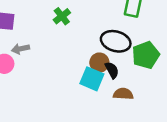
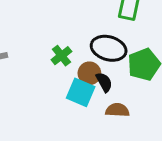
green cross: (62, 16) -> (61, 56), moved

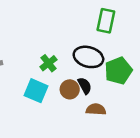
brown circle: (89, 73) -> (70, 89), moved
cyan square: (81, 92) -> (36, 91), moved

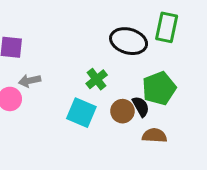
black ellipse: (88, 57) -> (129, 41), moved
green pentagon: (118, 71) -> (159, 88), moved

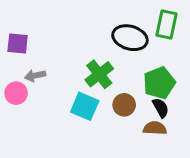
green cross: (97, 79) -> (99, 74), size x1.4
black semicircle: (141, 107) -> (161, 108), moved

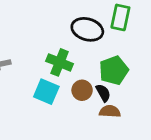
green cross: (99, 74) -> (60, 62), turned -30
black semicircle: (161, 108) -> (103, 93), moved

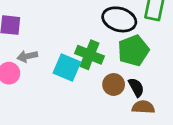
green pentagon: (114, 70) -> (133, 51), moved
cyan square: (46, 92) -> (67, 68), moved

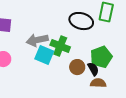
green pentagon: (133, 51) -> (101, 57), moved
gray arrow: (27, 56) -> (37, 40), moved, size x1.5

